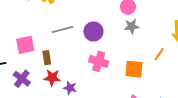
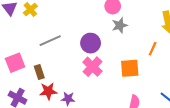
purple circle: (93, 32) -> (91, 43), moved
pink cross: (99, 61) -> (93, 67), turned 36

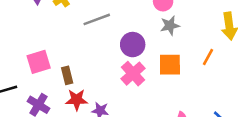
gray line: (50, 41) -> (97, 19), moved
orange square: (130, 68) -> (170, 65), moved

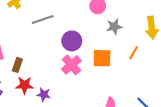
gray star: (170, 25) -> (114, 27), moved
brown rectangle: (67, 75) -> (17, 65), turned 32

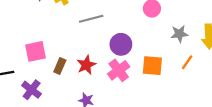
gray star: (114, 27) -> (179, 34), moved
red star: (24, 85) -> (86, 65), moved, turned -30

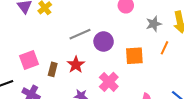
gray line: (91, 19) -> (80, 34), moved
pink cross: (119, 70) -> (109, 82), moved

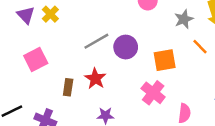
orange line: (165, 48) -> (200, 47), turned -64
pink square: (29, 60) -> (36, 60), moved
pink cross: (109, 82) -> (153, 93), moved

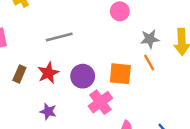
purple circle: (126, 47) -> (83, 76), moved
orange line: (200, 47) -> (149, 63), moved

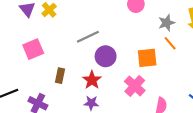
red star: (48, 73) -> (92, 80), moved
purple circle: (83, 76) -> (106, 56), moved

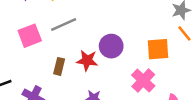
gray line: (88, 37) -> (64, 25), moved
red star: (92, 80) -> (87, 60), moved, turned -30

